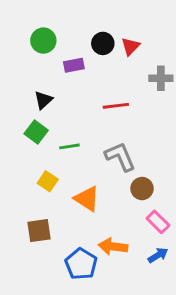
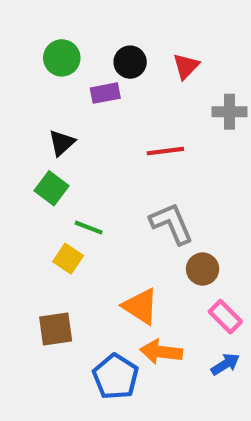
black circle: (103, 43) -> (130, 62), moved
green line: (69, 146) -> (89, 228), moved, turned 30
orange triangle: (87, 199) -> (140, 306), moved

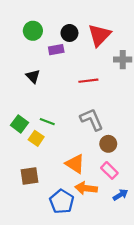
red triangle: (186, 66) -> (99, 35), size x1.6
black triangle: (62, 143) -> (33, 76), turned -32
green square: (51, 188) -> (20, 124), moved
pink rectangle: (225, 317) -> (109, 170), moved

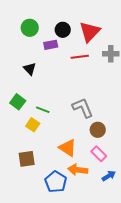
red line: (88, 81) -> (80, 57), moved
green square: (20, 124) -> (18, 102), moved

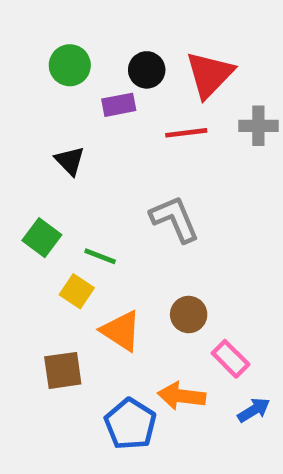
gray L-shape: (83, 108) -> (175, 219), moved
brown circle: (98, 130) -> (189, 315), moved
orange triangle: (68, 148) -> (121, 331), moved

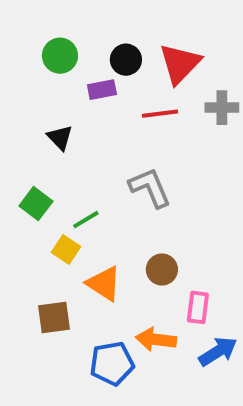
green line: (100, 256) -> (86, 220), turned -52
pink rectangle: (231, 359) -> (198, 307), turned 52
blue arrow: (254, 410) -> (218, 351), size x1.4
blue pentagon: (130, 424) -> (112, 363), turned 30

